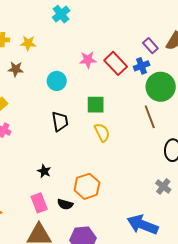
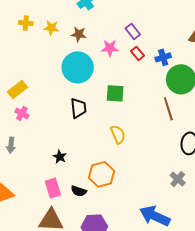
purple rectangle: (150, 46) -> (133, 31), moved
red rectangle: (116, 63) -> (137, 53), size x0.6
brown star: (16, 69) -> (79, 34), moved
cyan circle: (57, 81) -> (78, 67), size x1.6
yellow semicircle: (102, 132) -> (118, 134), moved

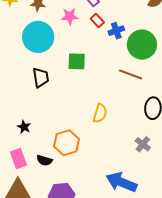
blue cross: (163, 57) -> (116, 31), moved
brown line: (168, 109) -> (131, 74), turned -50
yellow semicircle: (118, 134) -> (100, 113), moved, turned 42

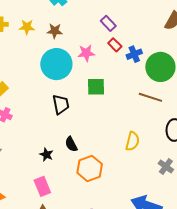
pink star: (70, 16) -> (86, 53), moved
yellow semicircle: (100, 113) -> (132, 141), moved
black semicircle: (44, 160) -> (71, 144), moved, turned 49

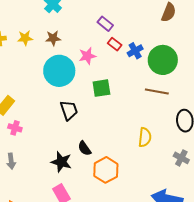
black star: (46, 155) -> (61, 162), size x1.5

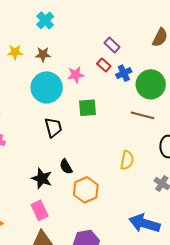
purple rectangle: (105, 24) -> (112, 45), moved

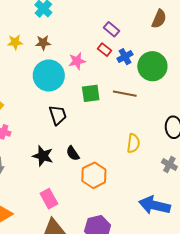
brown line: (142, 115) -> (125, 94), moved
black star: (42, 178) -> (43, 156), moved

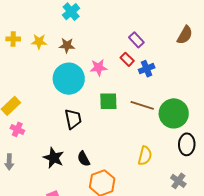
green circle: (152, 66) -> (174, 113), moved

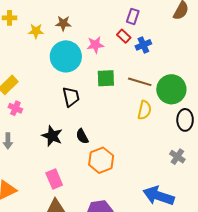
purple rectangle: (136, 40) -> (133, 16), turned 63
yellow star: (39, 42) -> (36, 31), moved
yellow semicircle: (145, 156) -> (144, 110), moved

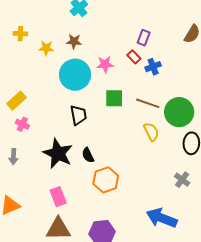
yellow semicircle: (144, 110) -> (151, 132), turned -42
black star: (52, 136) -> (58, 153), size x1.4

